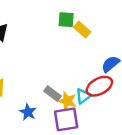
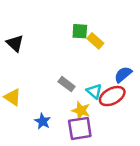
gray rectangle: (53, 94) -> (67, 84), moved
cyan triangle: (83, 96) -> (94, 91), moved, turned -42

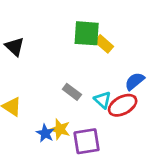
green square: (80, 31) -> (87, 33), size x1.5
yellow star: (81, 110) -> (60, 129), moved

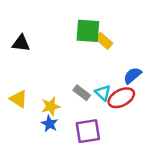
black triangle: (15, 47) -> (21, 43), turned -36
gray rectangle: (72, 92) -> (82, 93), moved
yellow star: (60, 129) -> (51, 106), moved, turned -30

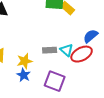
gray rectangle: (82, 93) -> (50, 50), turned -40
purple square: (88, 131) -> (55, 81), turned 30

